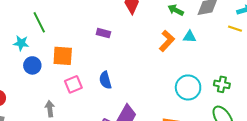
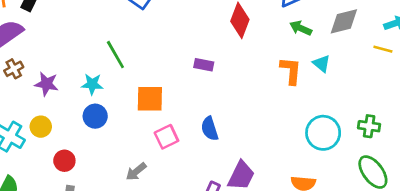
cyan triangle: (190, 37) -> (321, 63), turned 40
orange L-shape: (167, 41) -> (291, 71), turned -35
blue circle: (32, 65) -> (95, 116), moved
gray arrow: (50, 109) -> (136, 172), turned -119

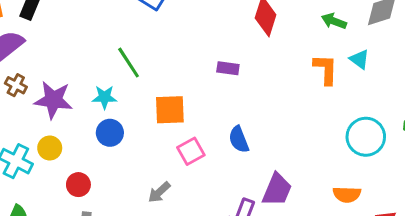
brown cross: (14, 69) -> (16, 85), turned -30
purple star: (46, 84) -> (53, 100), size x1.4

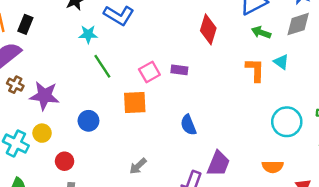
cyan star: (104, 97) -> (88, 34), moved
pink square: (191, 151) -> (149, 72), moved
gray arrow: (159, 192) -> (138, 166), moved

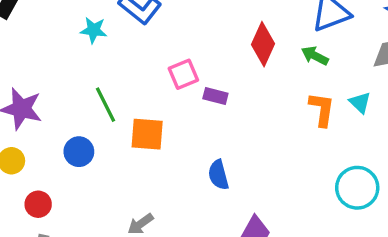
green arrow: (261, 32) -> (315, 56), moved
green line: (102, 66) -> (105, 105), moved
pink square: (149, 72) -> (183, 74), moved

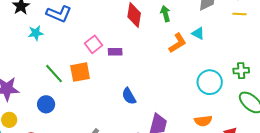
green arrow: (315, 56) -> (165, 14), turned 63
orange L-shape: (322, 109) -> (178, 43), turned 65
orange square: (147, 134) -> (80, 72), moved

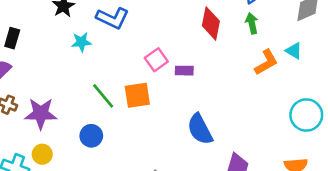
blue semicircle: (129, 96) -> (200, 129), size x1.4

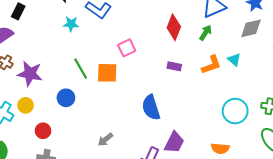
green arrow: (252, 23) -> (205, 33), turned 35
purple rectangle: (184, 71) -> (174, 66), moved

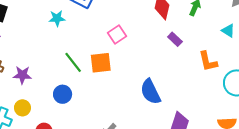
orange L-shape: (211, 65) -> (208, 61), moved, turned 105
purple rectangle: (174, 66) -> (175, 39), moved, turned 40
purple star: (30, 74) -> (22, 75), size x0.7

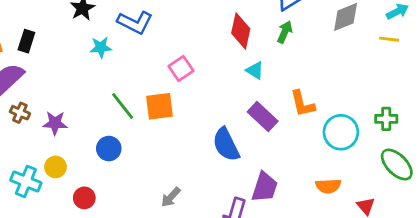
cyan triangle: (228, 31) -> (255, 71), moved
purple rectangle: (175, 39) -> (263, 116), moved, size x1.5

